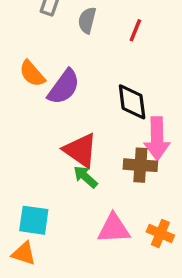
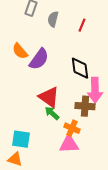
orange cross: (160, 233) -> (72, 128), moved

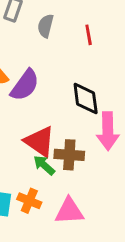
red line: (82, 25) -> (89, 35), turned -32
brown cross: (85, 106) -> (69, 155), moved
orange cross: (72, 128) -> (29, 201), moved

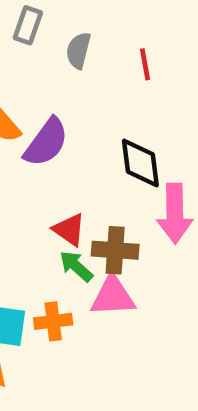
red triangle: (40, 141) -> (69, 230), size x0.7
orange cross: (29, 201) -> (53, 321), turned -30
pink triangle: (69, 211) -> (113, 296), moved

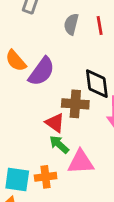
gray semicircle: (78, 51) -> (71, 24), moved
brown cross: (115, 250) -> (75, 104), moved

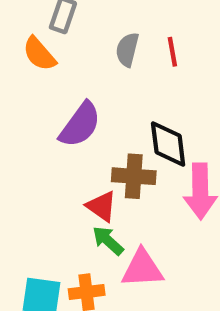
orange semicircle: (16, 61) -> (39, 54), moved

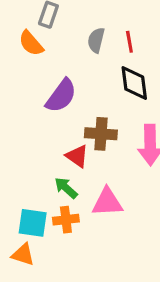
black diamond: (168, 144) -> (134, 83), moved
green arrow: (108, 241) -> (66, 188), moved

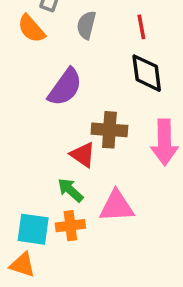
gray semicircle: (96, 40) -> (86, 25), moved

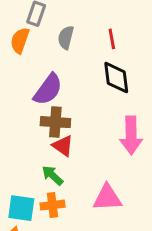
orange semicircle: (31, 29) -> (20, 40), turned 60
brown cross: (109, 130) -> (55, 122), moved
pink triangle: (117, 206) -> (107, 198), moved

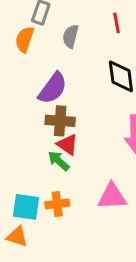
red line: (112, 39) -> (116, 23), moved
green arrow: (52, 175) -> (59, 161), moved

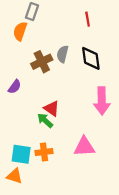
gray semicircle: (71, 36) -> (63, 54), moved
purple semicircle: (53, 88) -> (15, 87), moved, size x0.6
brown cross: (60, 121) -> (42, 62), moved, turned -30

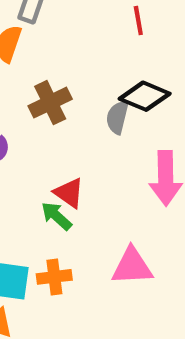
gray semicircle: (63, 54) -> (117, 117), moved
black diamond: (91, 58) -> (145, 96), turned -60

